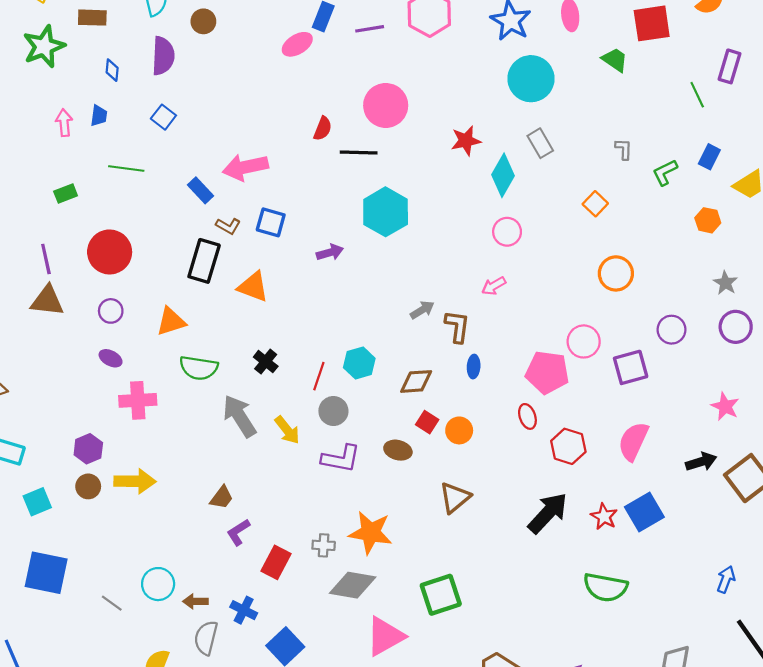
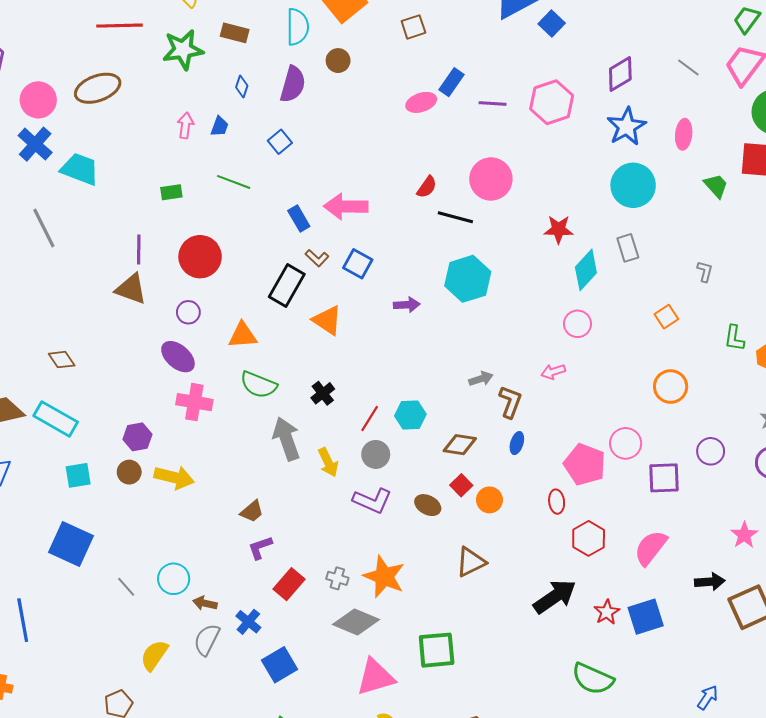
green L-shape: (665, 172) -> (734, 338), moved, turned -68
purple ellipse: (111, 358) -> (178, 357), size x1.6

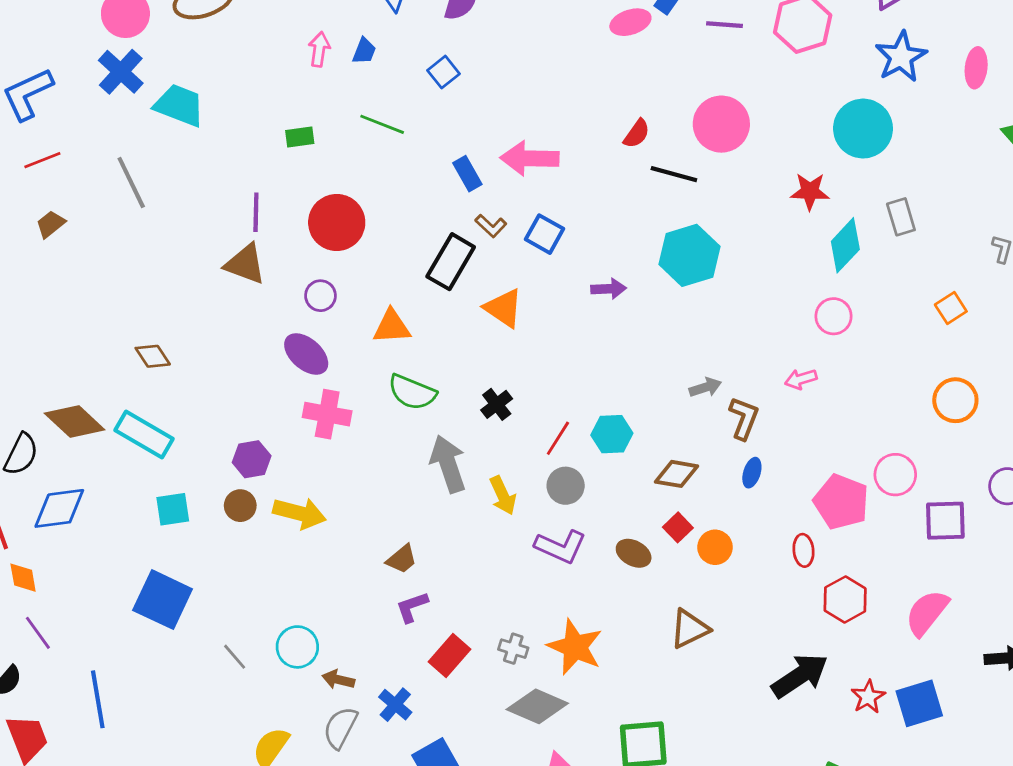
cyan circle: (633, 185) -> (863, 129), moved

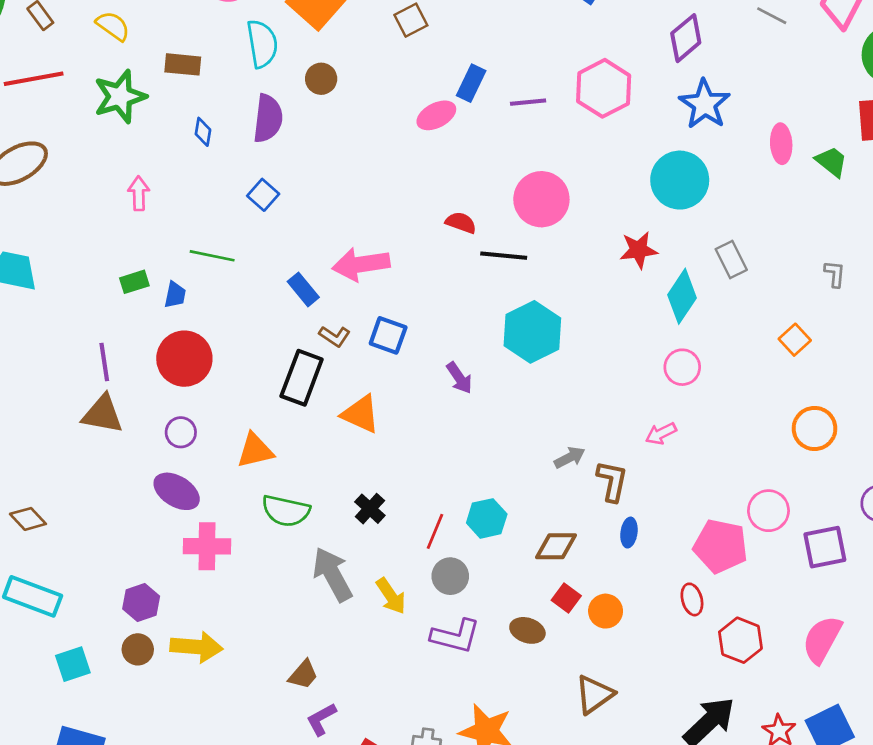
blue trapezoid: (364, 51) -> (175, 295), moved
pink ellipse: (976, 68) -> (781, 144), moved
red semicircle: (637, 134) -> (461, 223), turned -96
purple arrow: (609, 289) -> (459, 378), turned 68

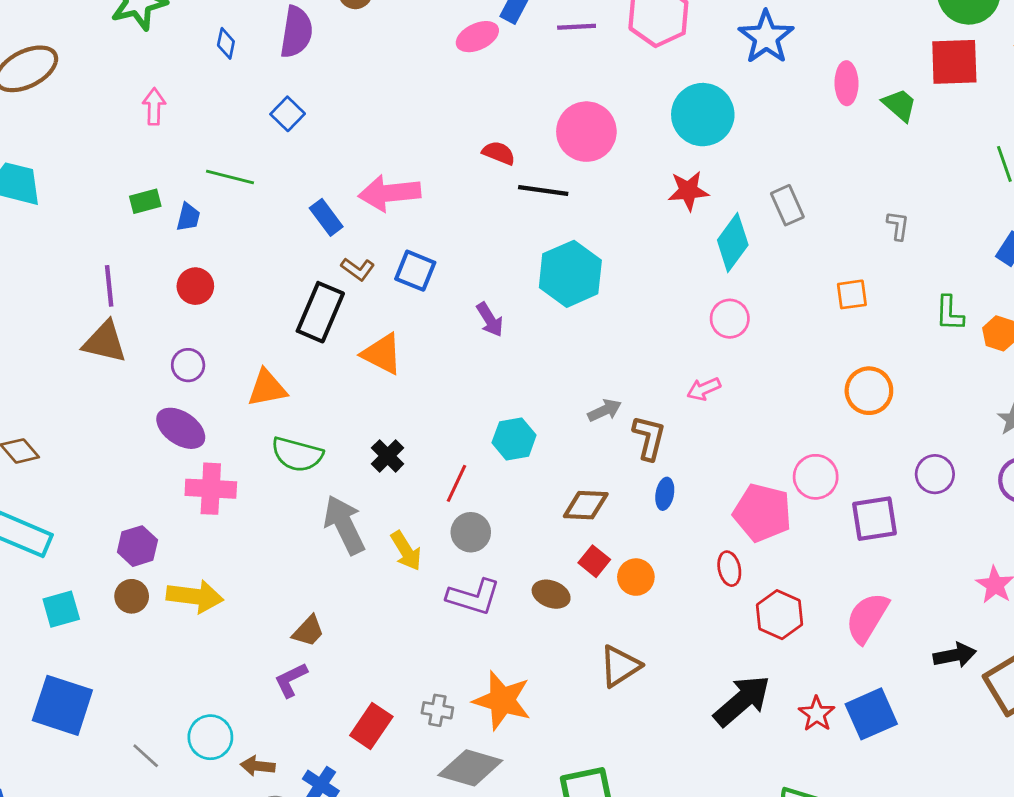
cyan circle: (680, 180) -> (703, 115), moved
orange square: (795, 340) -> (852, 294), turned 32
red circle: (184, 359) -> (195, 286), size x0.6
cyan hexagon: (487, 518) -> (514, 439), moved
purple L-shape: (321, 719) -> (291, 680), moved

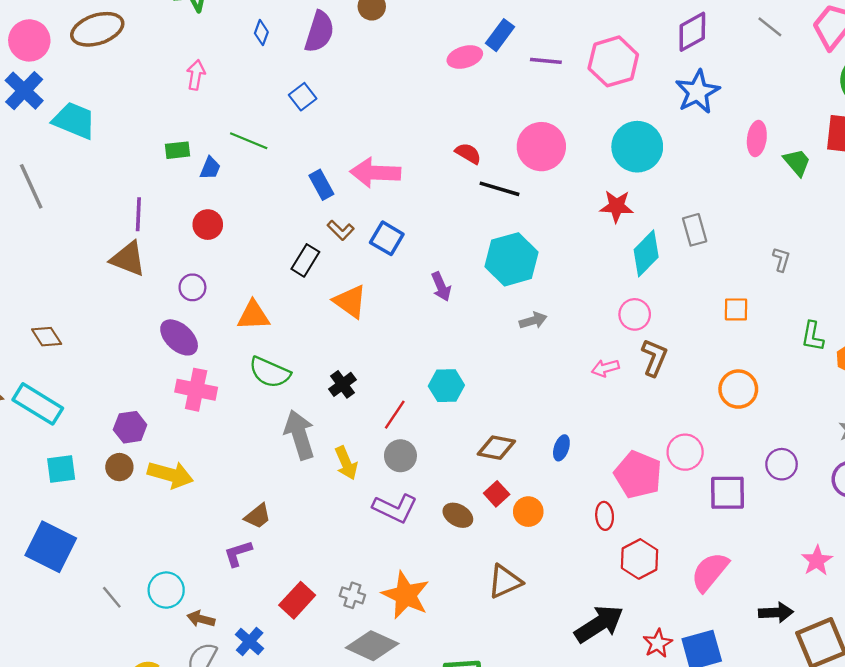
black rectangle: (320, 312) -> (305, 260), size x0.7
gray arrow: (605, 410) -> (533, 321), moved
brown L-shape: (649, 438) -> (654, 358), moved

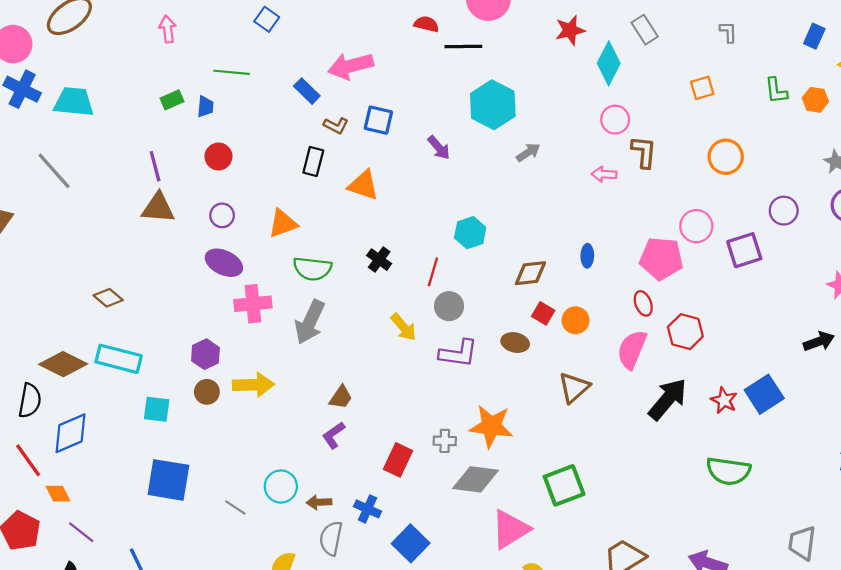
pink arrow: (605, 368) -> (604, 174), turned 35
gray arrow: (299, 435) -> (310, 322), moved, turned -120
cyan square: (61, 469) -> (157, 409), turned 32
pink semicircle: (710, 572) -> (632, 350), moved

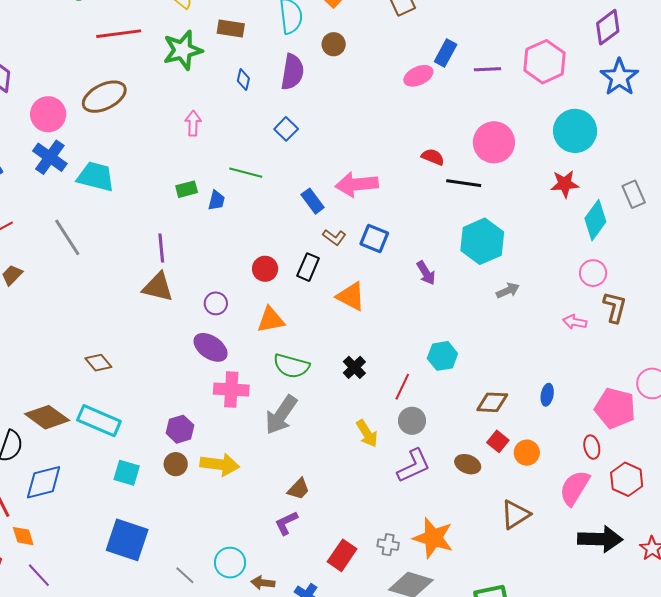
red circle: (218, 156) -> (265, 269), moved
purple L-shape: (458, 353) -> (414, 466), turned -42
black arrow: (668, 399) -> (600, 539), turned 42

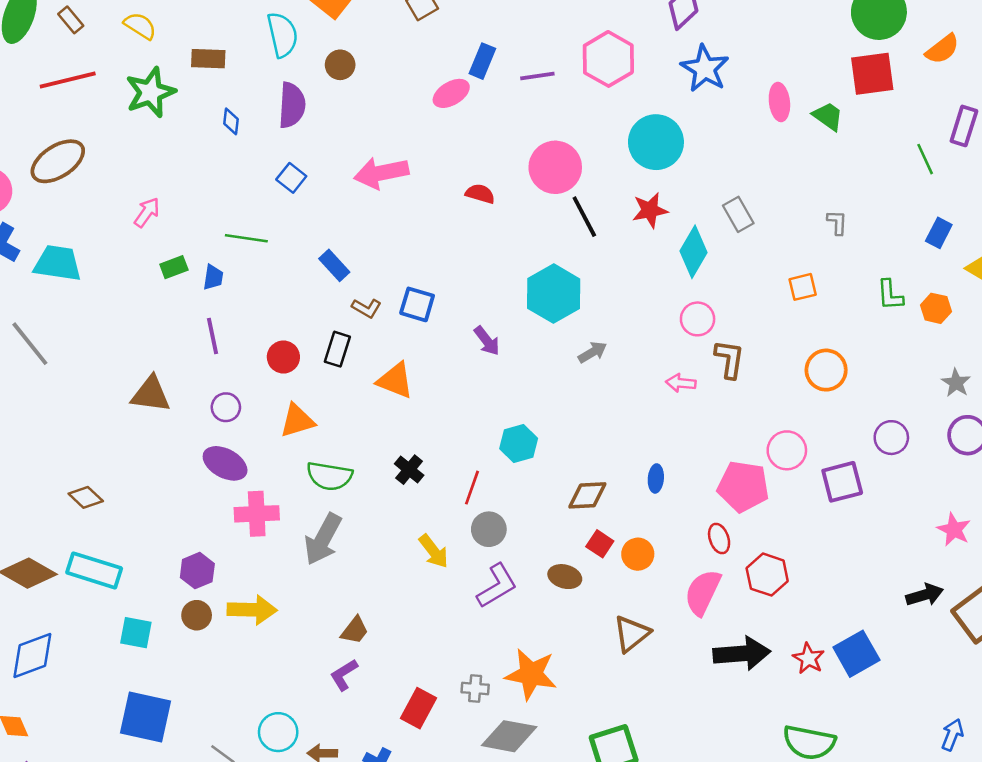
pink arrow: (193, 123) -> (147, 212), moved, turned 40
black line: (464, 183) -> (584, 217), moved, turned 60
pink arrow: (357, 184) -> (381, 173), moved
purple line: (161, 248) -> (213, 336), moved

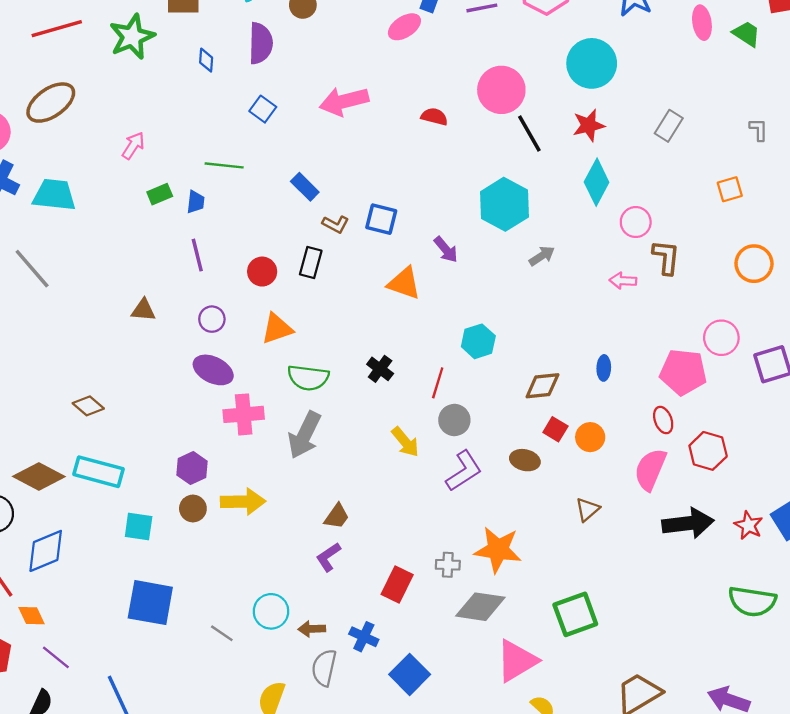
gray rectangle: (738, 214) -> (669, 126), turned 64
cyan diamond: (693, 252) -> (597, 182), moved
orange triangle: (395, 380) -> (404, 283), moved
brown triangle: (151, 394) -> (143, 310), size x0.7
brown triangle: (632, 634) -> (587, 509), size x0.7

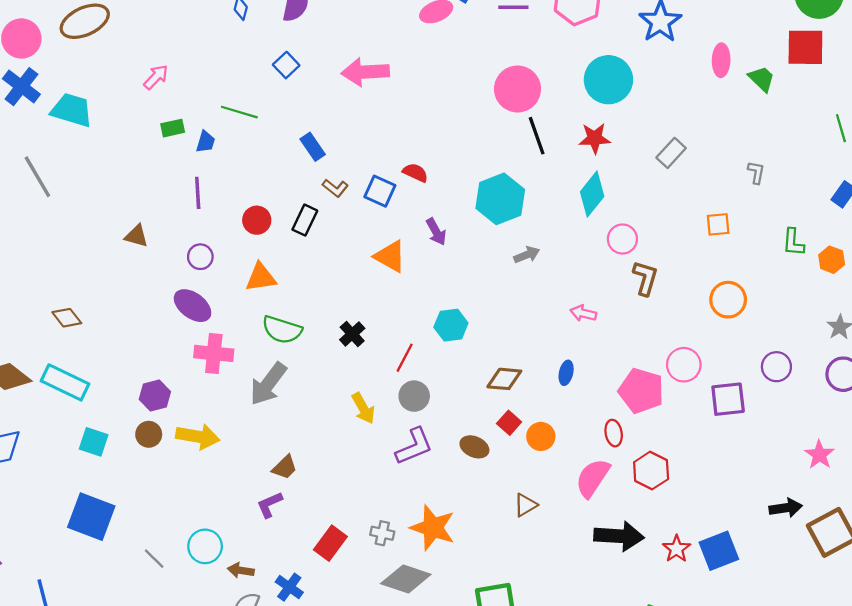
red semicircle: (434, 117) -> (415, 173), moved
pink arrow: (623, 281) -> (583, 313), moved

